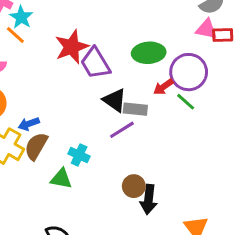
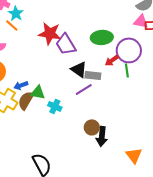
red star: (72, 47) -> (50, 33), turned 30
green line: (186, 102) -> (127, 70), turned 40
green triangle: (61, 179) -> (38, 92), moved

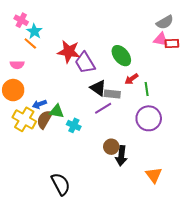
green ellipse: (102, 37) -> (121, 56), turned 55
purple circle: (129, 50) -> (149, 118), moved

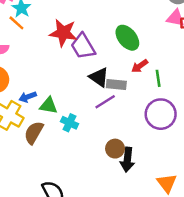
brown semicircle: (44, 119) -> (34, 133), moved

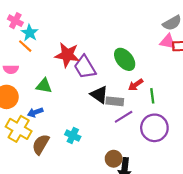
purple line: (105, 102) -> (124, 117), moved
green triangle: (49, 105) -> (44, 86), moved

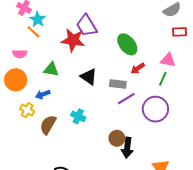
pink triangle: (168, 42) -> (168, 60), moved
purple trapezoid: (85, 67) -> (87, 26), moved
black triangle: (99, 95) -> (89, 77), moved
green line: (152, 96) -> (163, 79), moved, turned 32
yellow cross: (19, 129) -> (27, 110), size x0.6

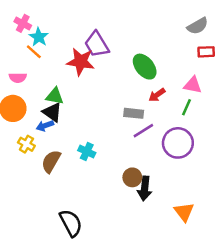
black triangle: (89, 77) -> (52, 112), moved

